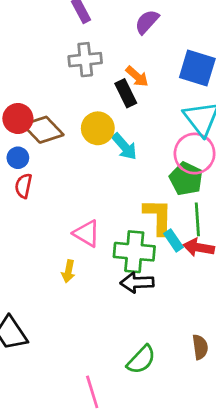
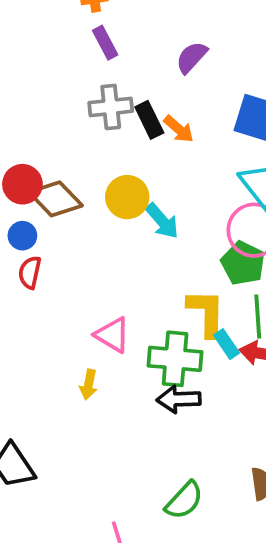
black rectangle: (126, 93) -> (149, 120), moved

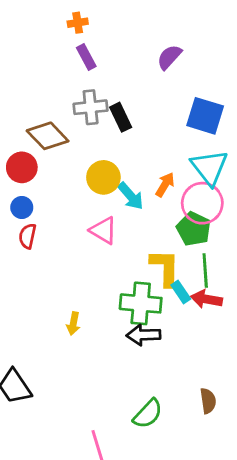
purple semicircle: (192, 57) -> (169, 57), moved
orange arrow: (179, 129) -> (165, 185), moved, turned -100
brown diamond: (56, 199) -> (48, 136), moved
pink triangle: (113, 335) -> (103, 230), moved

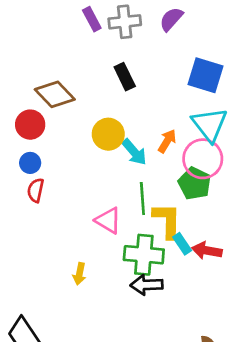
gray cross: (91, 107) -> (125, 22), moved
pink triangle: (103, 230) -> (108, 220), moved
green line: (205, 270) -> (142, 199), moved

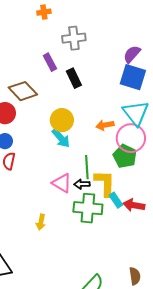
purple rectangle: (92, 19) -> (50, 62), moved
purple semicircle: (171, 19) -> (132, 54), moved
orange arrow: (167, 141) -> (105, 125), turned -132
cyan arrow: (134, 152) -> (61, 138), moved
black arrow: (147, 285) -> (82, 184), moved, size x0.7

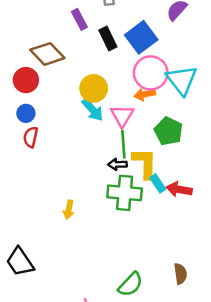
blue square: (133, 77) -> (141, 37), moved, turned 36
pink circle: (131, 138) -> (151, 73), moved
pink triangle: (62, 183) -> (122, 116), moved, turned 30

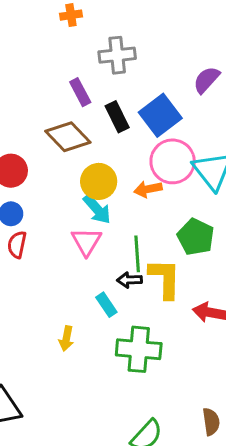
brown diamond: (47, 54) -> (68, 137), moved
orange arrow: (145, 94) -> (148, 189), moved
pink triangle: (122, 116) -> (86, 242), moved
cyan rectangle: (158, 183) -> (106, 305), moved
green cross: (125, 193) -> (139, 349), moved

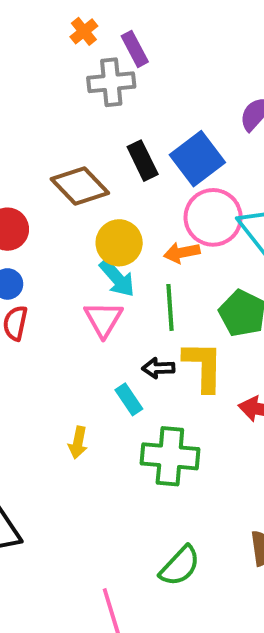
orange cross: (71, 15) -> (84, 31), turned -30
gray cross: (117, 55) -> (111, 82), moved
purple rectangle: (80, 92) -> (135, 49), moved
green line: (137, 254) -> (170, 307), moved

